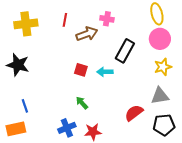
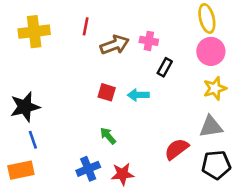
pink cross: (107, 19) -> (149, 41), moved
black rectangle: (125, 51) -> (165, 67), size x0.6
black star: (18, 65) -> (25, 107), moved, turned -30

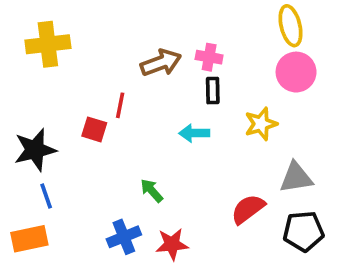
red line: (86, 26) -> (120, 105), moved
black rectangle: (165, 67) -> (213, 91), moved, turned -30
yellow star: (215, 88) -> (261, 124), moved
red square: (107, 92) -> (94, 129), moved

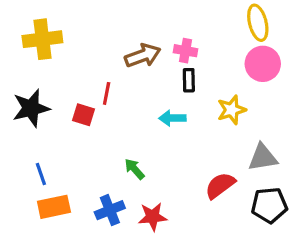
black star: (35, 150) -> (31, 108), moved
orange rectangle: (29, 239) -> (54, 207), moved

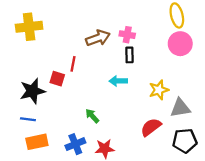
black star: (31, 108) -> (32, 91), moved
yellow star: (232, 110) -> (159, 90), moved
blue line: (41, 174) -> (28, 119), turned -63

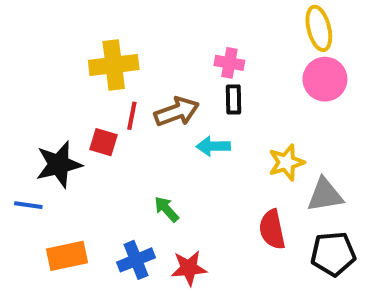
yellow cross: (29, 27) -> (114, 65), moved
brown arrow: (98, 38) -> (177, 112), moved
blue line: (28, 119) -> (28, 205), moved
red semicircle: (151, 127) -> (272, 229), turned -65

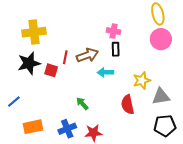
yellow cross: (114, 65) -> (34, 32), moved
black star: (59, 164) -> (29, 63), moved
blue line: (28, 205) -> (14, 102), turned -48
red semicircle: (272, 229) -> (128, 105), moved

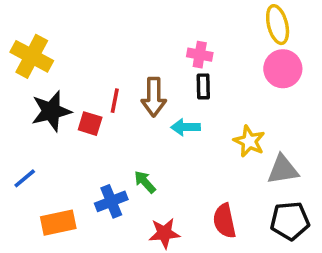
yellow cross: (34, 32) -> (32, 56), moved, turned 35
brown arrow: (87, 55) -> (154, 97), turned 110
yellow star: (142, 80) -> (249, 141), turned -30
red semicircle: (128, 105) -> (224, 221), moved
blue cross: (67, 129) -> (111, 201), moved

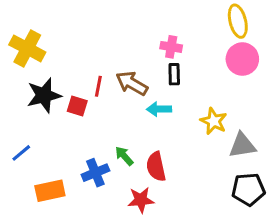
brown arrow: (154, 97) -> (132, 83), turned 120
red semicircle: (224, 221) -> (156, 167), moved

